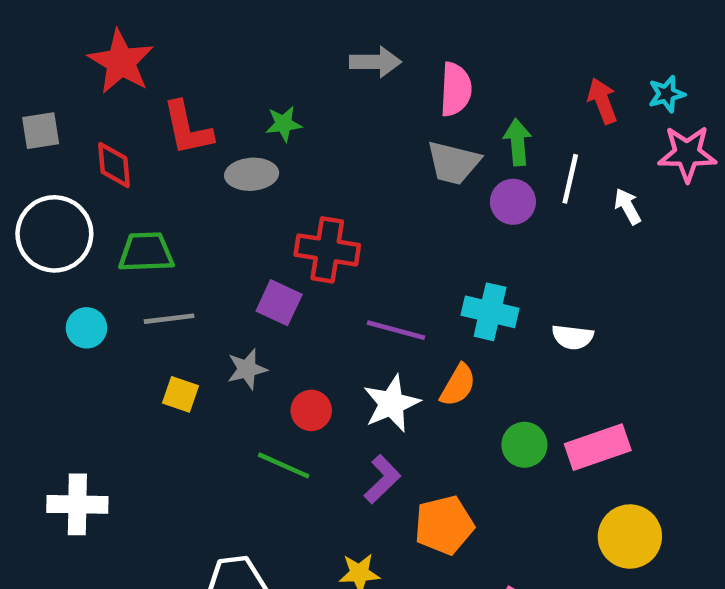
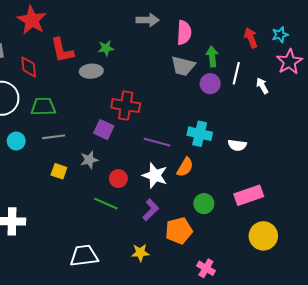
pink star: (687, 154) -> (289, 62), turned -30
white star: (391, 404) -> (155, 175), turned -30
green circle: (524, 445) -> (204, 204), moved

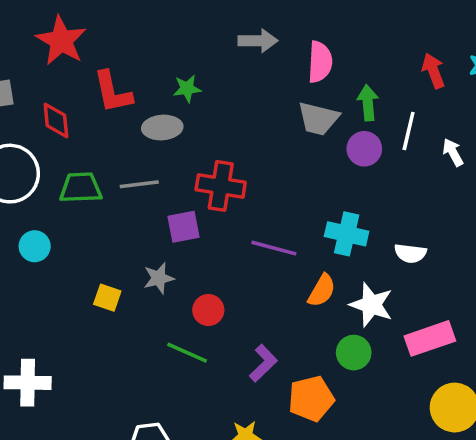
purple square: (104, 130) -> (184, 227), turned -36
gray line: (54, 137) -> (139, 184), moved
white star: (155, 175) -> (371, 305), moved

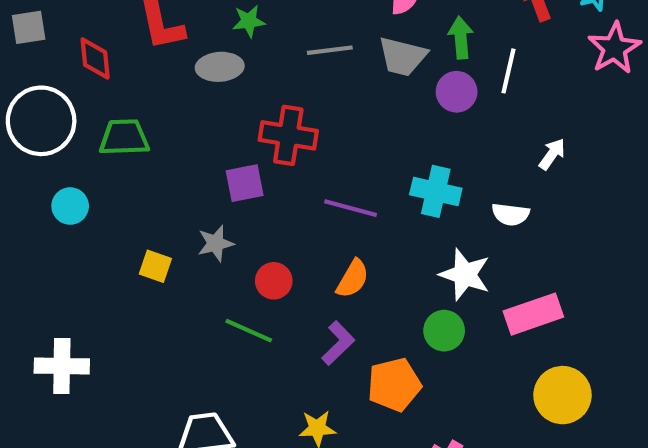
white arrow: (453, 152) -> (552, 154), moved, turned 64
gray line: (139, 184) -> (330, 50), moved
orange semicircle: (322, 291) -> (353, 279), moved

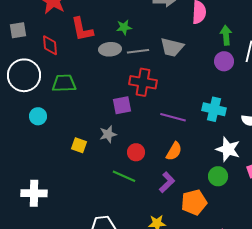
gray line: (330, 50) -> (138, 51), moved
gray trapezoid: (403, 56) -> (172, 47), moved

